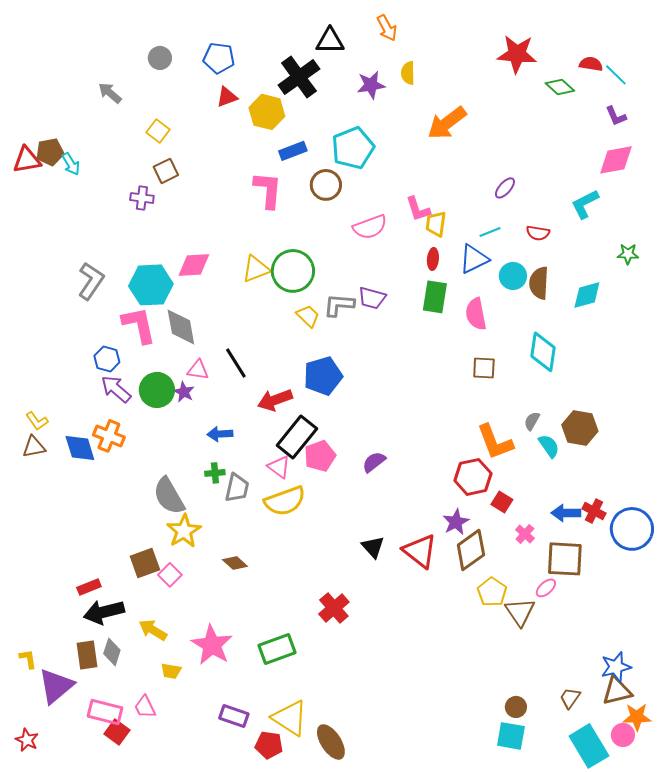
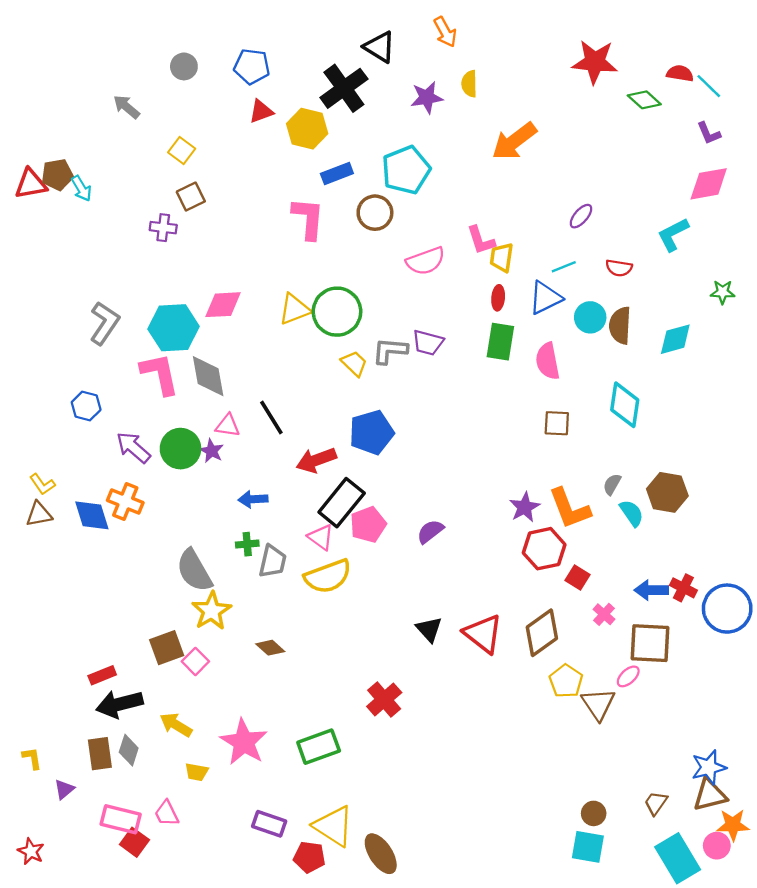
black triangle: (330, 41) -> (380, 47), turned 32
blue hexagon: (107, 359) -> (86, 406), moved
purple star: (456, 522) -> (525, 507), moved
purple triangle: (56, 686) -> (64, 789), size x0.5

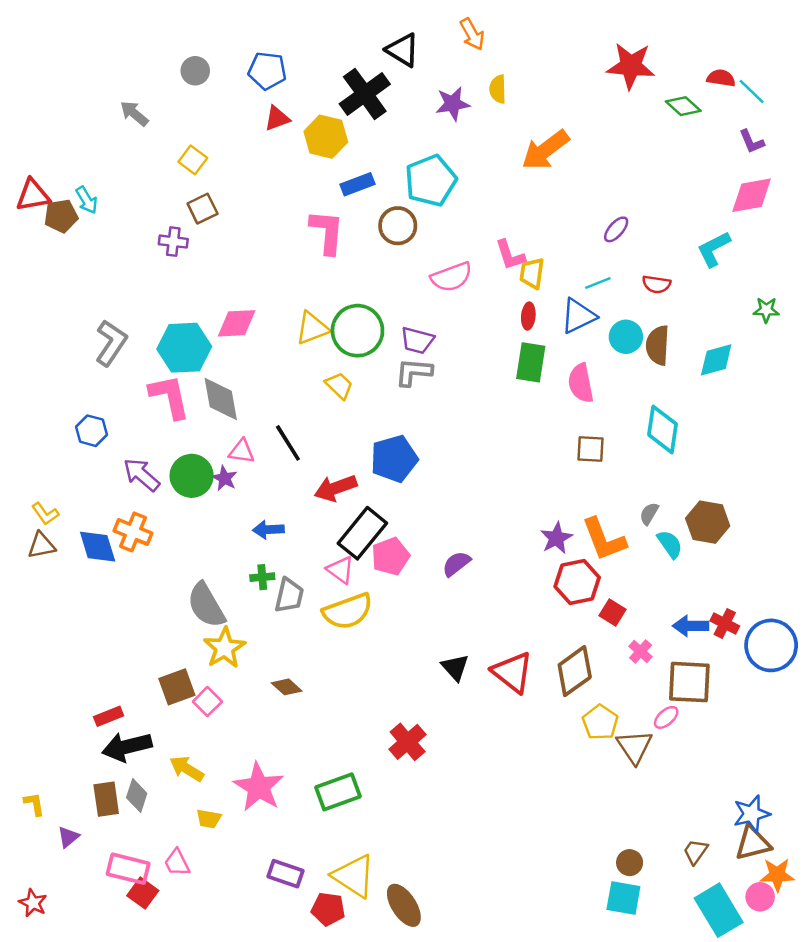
brown pentagon: (57, 175) -> (61, 216), moved
purple trapezoid: (428, 343) -> (417, 340), moved
yellow trapezoid: (354, 363) -> (339, 386), moved

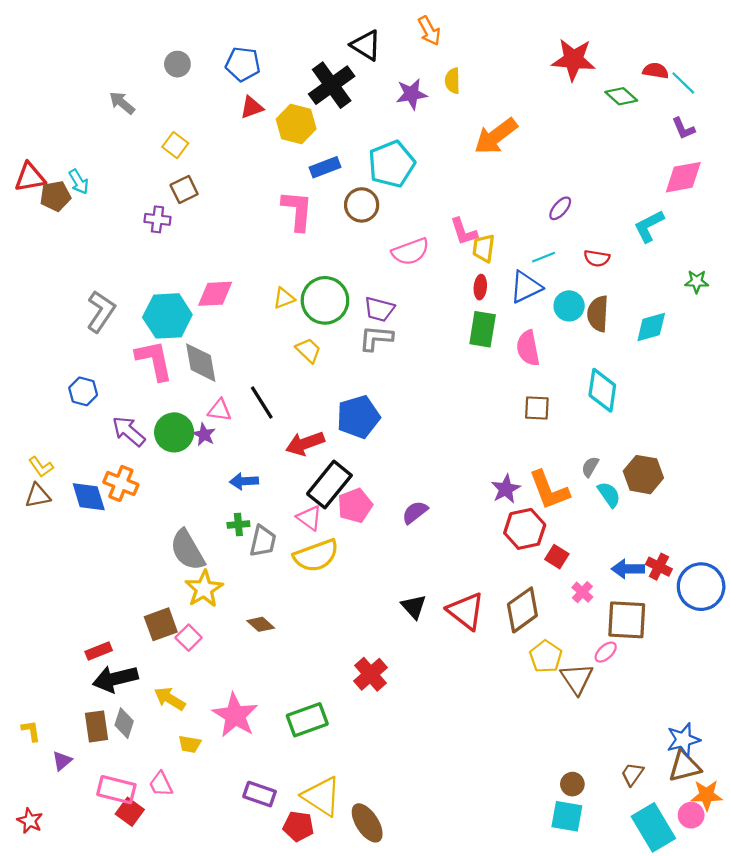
yellow triangle: (312, 328) -> (284, 298), size x0.7

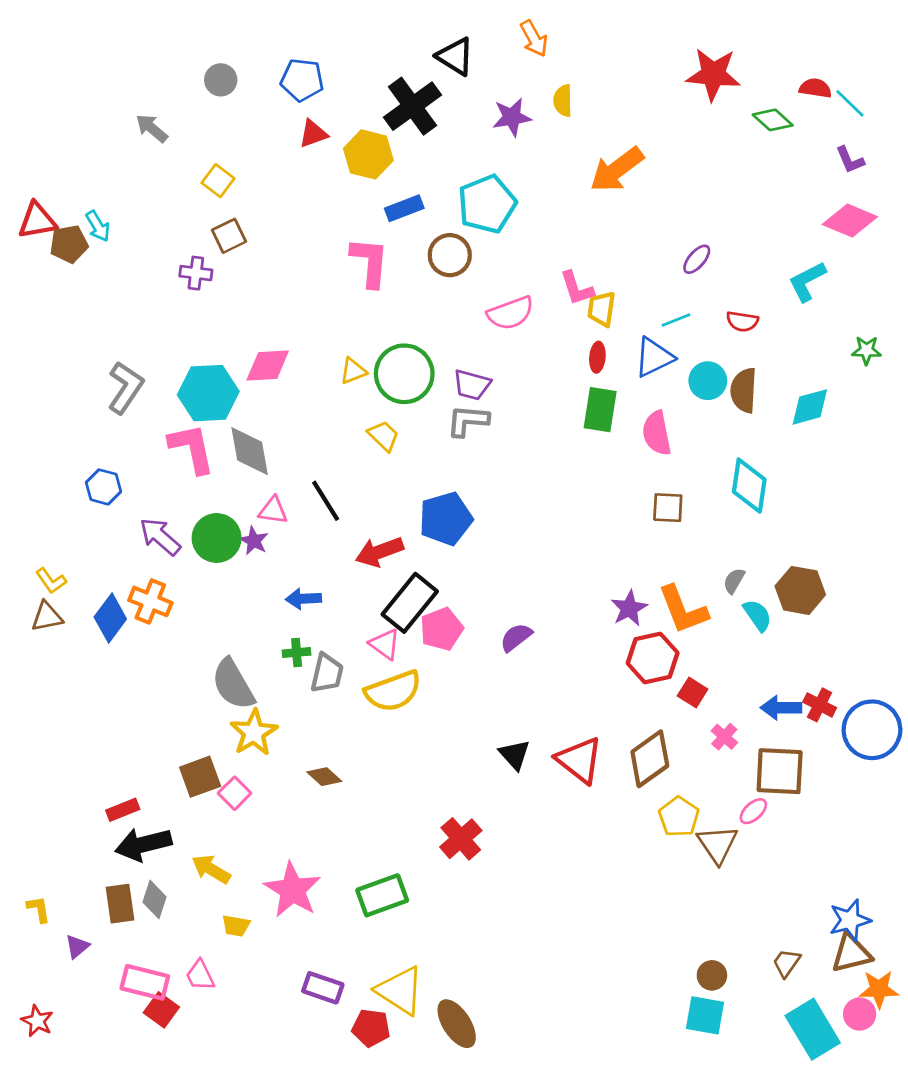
pink diamond: (683, 177) -> (850, 221), turned 33
blue diamond: (89, 497) -> (110, 618), turned 54

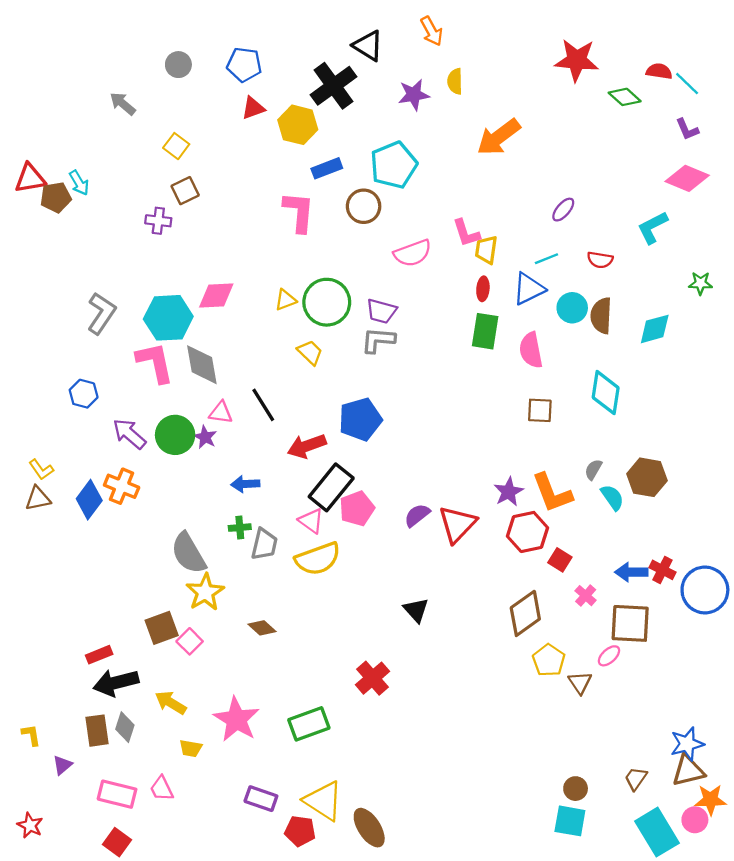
red triangle: (579, 760) -> (457, 524), moved, turned 36
brown triangle: (717, 844) -> (580, 683), size x0.7
red square: (161, 1010) -> (117, 842), moved

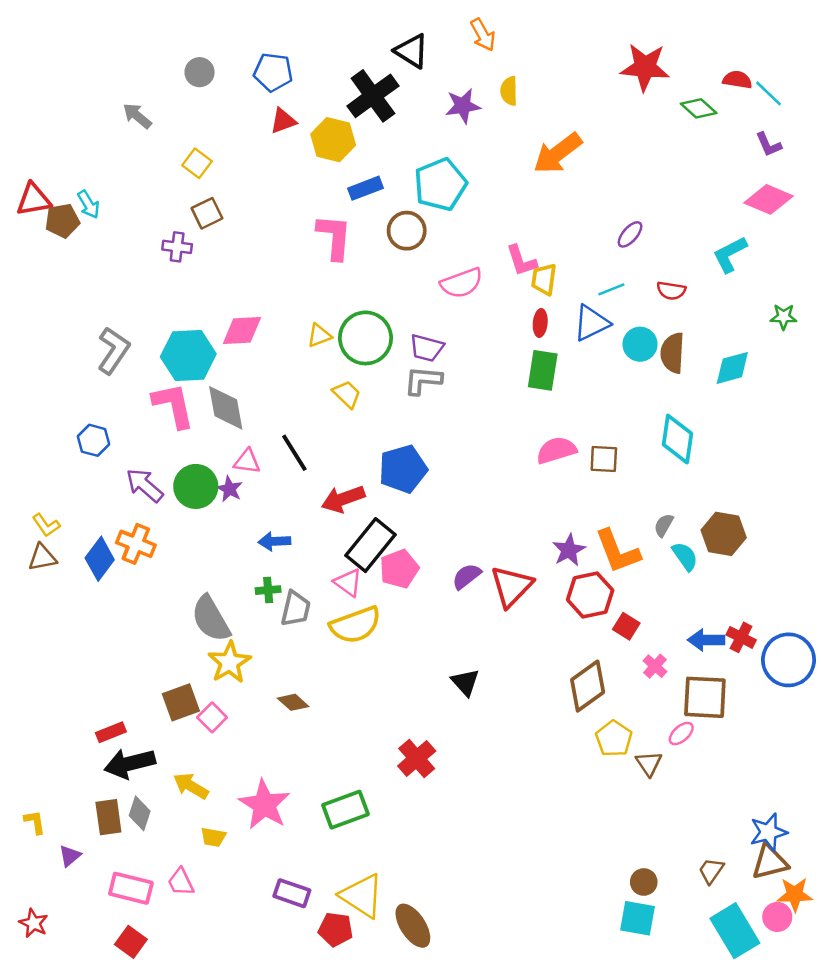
pink semicircle: (531, 350) -> (556, 450), moved, turned 84

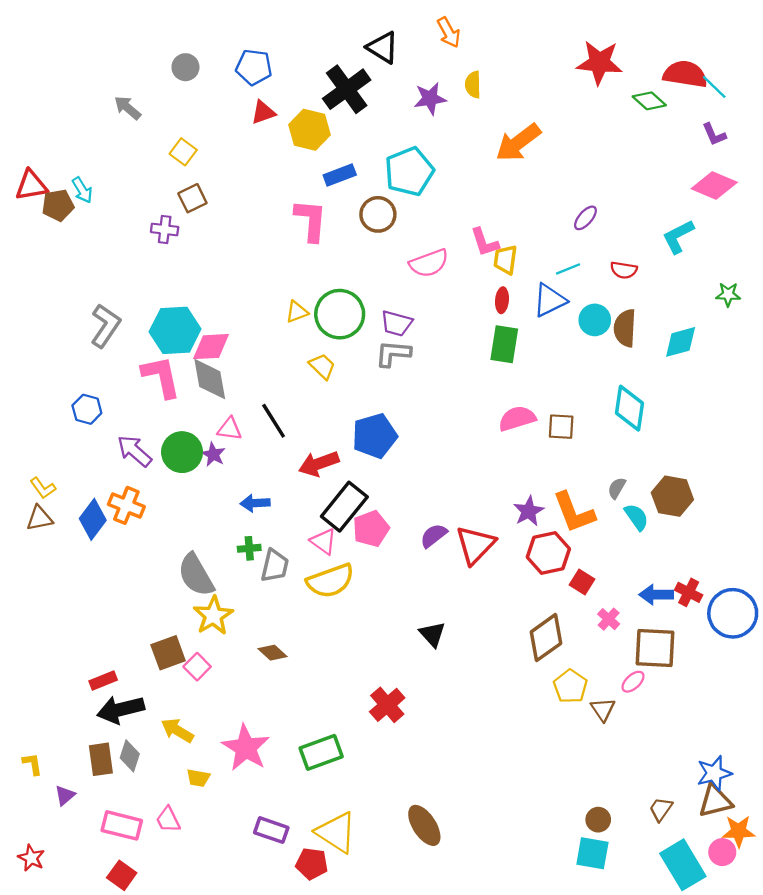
red semicircle: (737, 80) -> (685, 74), size x1.6
pink diamond: (242, 330) -> (211, 347), moved
brown ellipse: (413, 926) -> (424, 825), moved

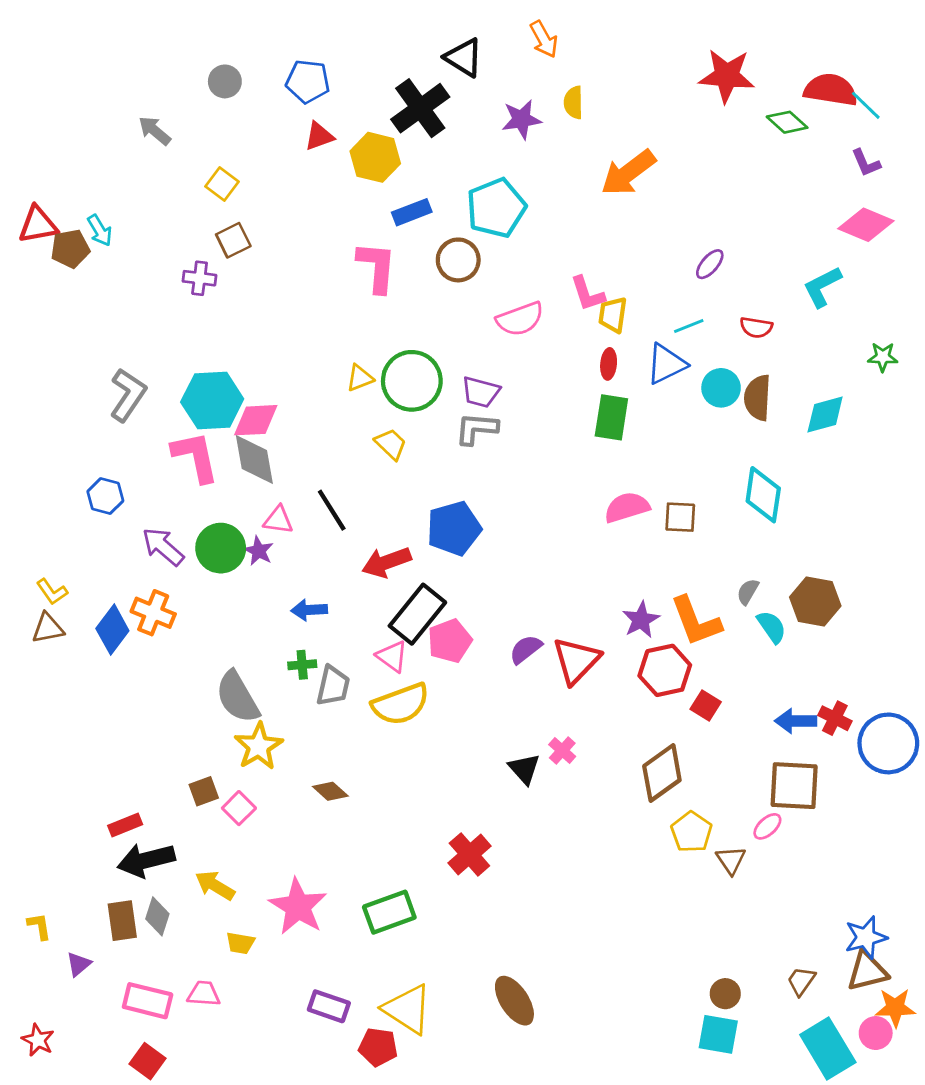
pink cross: (609, 619) -> (562, 750), moved
brown square: (168, 653) -> (204, 791), size x0.7
pink trapezoid: (168, 820) -> (204, 994), turned 120

